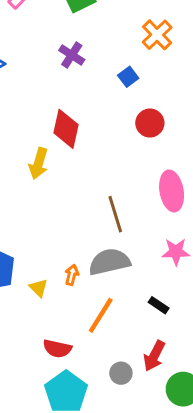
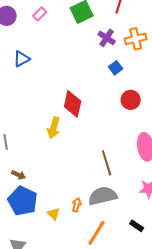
orange cross: (157, 35) -> (136, 39), turned 30
purple cross: (72, 55) -> (107, 38), moved

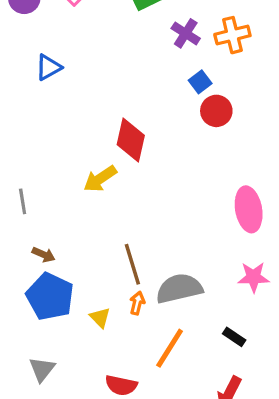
red circle: (131, 100) -> (216, 111), moved
yellow arrow: (54, 128) -> (100, 179), turned 40
brown line: (107, 163) -> (132, 264), moved

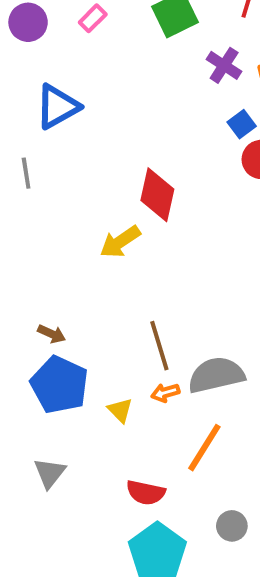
blue triangle: (48, 67) -> (57, 107), size x1.4
gray line: (23, 201) -> (26, 173), moved
orange arrow: (137, 303) -> (165, 393), turned -120

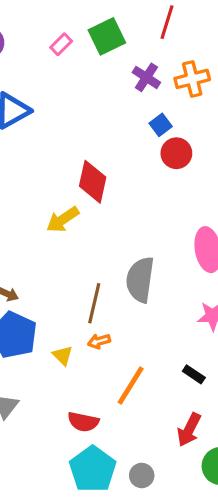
pink rectangle: (93, 18) -> (61, 44), moved
brown line: (159, 346) -> (94, 303), turned 30
gray semicircle: (216, 375) -> (140, 280), moved, turned -69
gray circle: (232, 526) -> (142, 475), moved

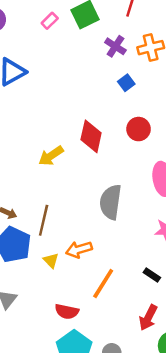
red circle: (176, 153) -> (139, 129), moved
red diamond: (93, 182) -> (91, 136), moved
brown line: (94, 303) -> (44, 220), moved
orange arrow: (99, 341) -> (79, 249), size x1.5

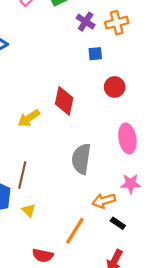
blue square: (126, 83) -> (95, 54), turned 32
red circle: (139, 129) -> (115, 87), moved
orange arrow: (79, 249) -> (104, 201), moved

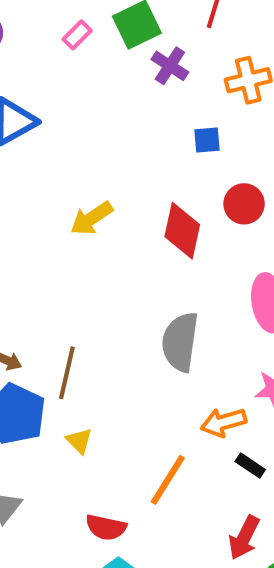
purple cross: (86, 22) -> (170, 66), moved
red diamond: (64, 101) -> (182, 231), moved
yellow arrow: (29, 118) -> (92, 218), moved

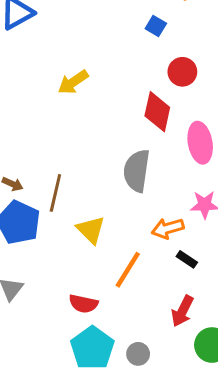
blue square: (207, 140) -> (156, 26), turned 36
red diamond: (182, 231) -> (157, 112), moved
yellow triangle: (79, 441) -> (91, 230), moved, size x1.5

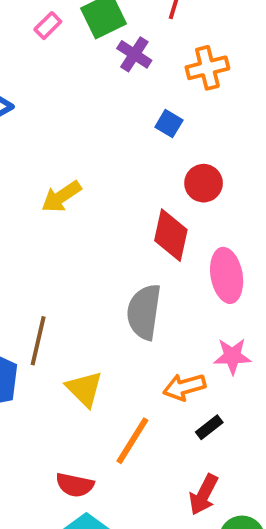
black rectangle: (187, 259) -> (209, 427), turned -72

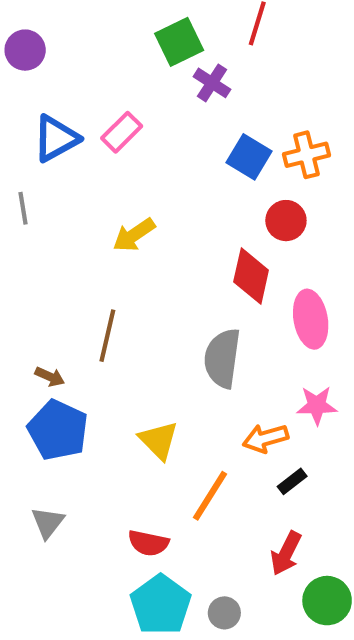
pink rectangle: (48, 26) -> (122, 132), moved, size x1.4
orange cross: (207, 68) -> (307, 155), moved
blue square: (169, 124) -> (249, 157), size x1.5
brown line: (38, 341) -> (107, 336), moved

